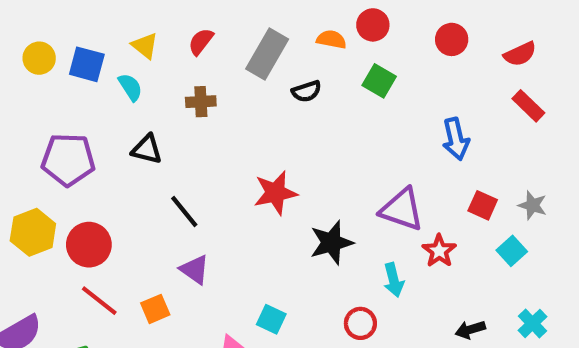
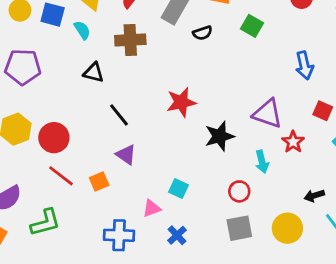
brown cross: (201, 102) -> (130, 40), size x1.5
purple pentagon: (68, 160) -> (23, 67), moved

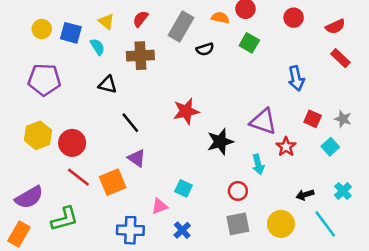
orange square: (99, 182) -> (113, 182), size x1.5

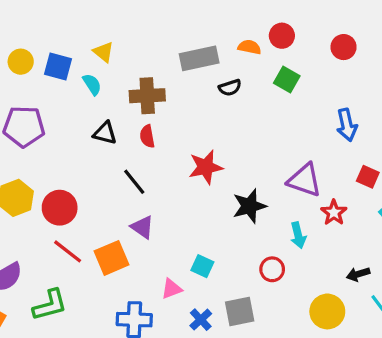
red semicircle: (140, 19) -> (147, 136), moved, turned -48
gray rectangle: (181, 26) -> (199, 58), turned 48
gray square: (238, 224) -> (240, 311), moved

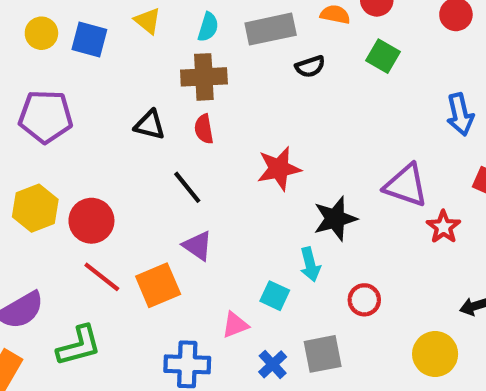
cyan semicircle: (92, 84) -> (208, 27), moved, turned 50
cyan arrow: (298, 235) -> (310, 264), moved

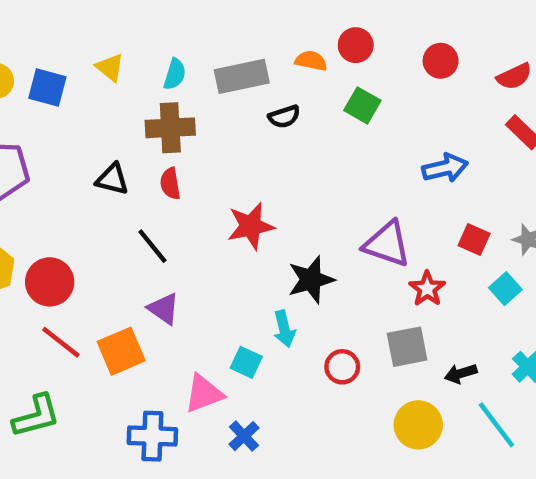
blue arrow: (460, 114) -> (445, 168), turned -90
pink triangle: (235, 325) -> (204, 394), size x1.4
gray square: (323, 354) -> (407, 347), moved

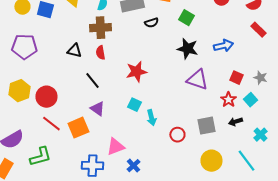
black star: (311, 280) -> (187, 49), moved, turned 30
red star: (427, 289) -> (228, 100), moved
cyan square: (246, 362) -> (134, 105), moved
black arrow: (461, 374) -> (235, 122), moved

